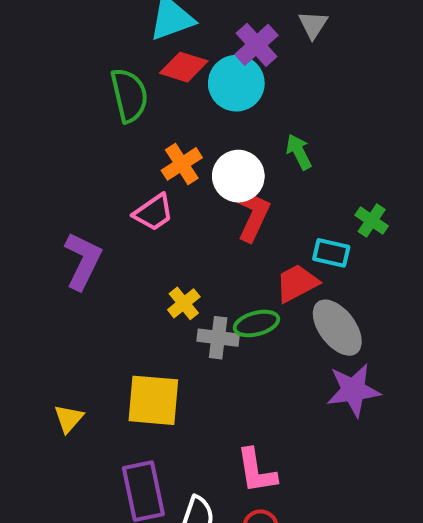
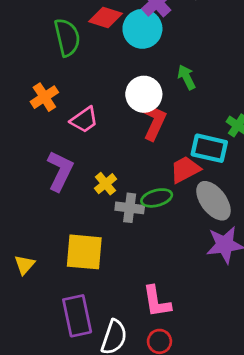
orange cross: (182, 164) -> (44, 97), moved
cyan rectangle: (331, 253) -> (209, 148), size x1.4
purple L-shape: (83, 261) -> (60, 171), moved

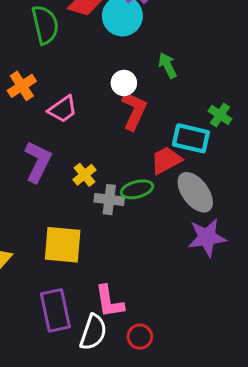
white circle: (144, 94) -> (124, 83), size x0.7
pink L-shape: (157, 302) -> (109, 302), moved

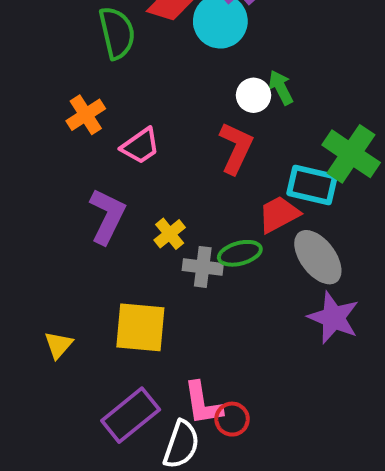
white circle: (124, 83) -> (253, 95), moved
green cross: (220, 115) -> (351, 154), size x1.8
purple star: (207, 237) -> (333, 318), turned 30
purple rectangle: (55, 310) -> (131, 415), turned 63
red circle: (140, 337) -> (232, 419), moved

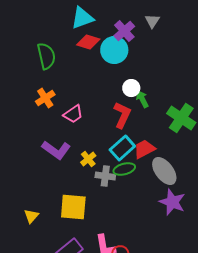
green semicircle: (117, 33) -> (46, 56), moved
green arrow: (281, 87) -> (142, 99), moved
cyan rectangle: (312, 185) -> (122, 148), moved, turned -55
purple L-shape: (107, 216) -> (56, 150), turned 100

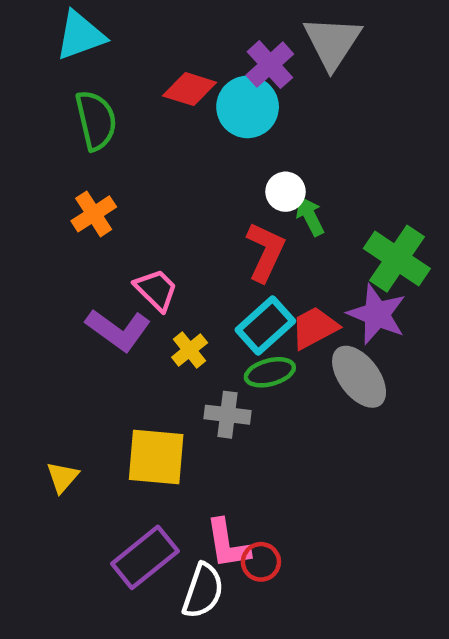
cyan triangle: (82, 18) -> (80, 36), moved
gray triangle: (152, 21) -> (332, 42), size x1.8
pink trapezoid: (73, 114) -> (156, 290), moved, turned -100
gray cross: (105, 176) -> (227, 415), moved
purple star: (172, 202) -> (377, 314), moved

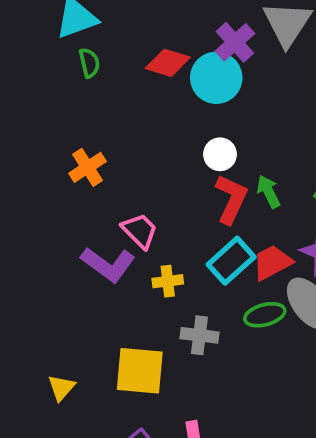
green semicircle: (96, 120) -> (89, 63), moved, size x0.6
white circle: (285, 192) -> (220, 154), moved
green arrow: (310, 216) -> (268, 192), moved
yellow cross: (190, 350) -> (168, 281), turned 32
green ellipse: (270, 372) -> (265, 315), moved

